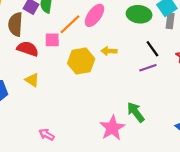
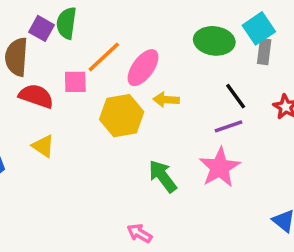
pink ellipse: (94, 15) -> (143, 68), moved
green arrow: (136, 112) -> (163, 176), moved
pink star: (112, 128) -> (220, 167), moved
pink arrow: (47, 135) -> (139, 233), moved

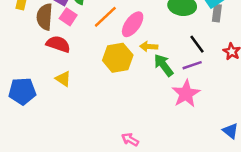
pink square: (75, 82) -> (68, 17), moved, turned 35
green arrow: (163, 176) -> (164, 65), moved

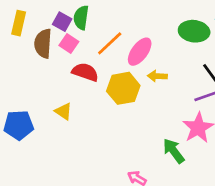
red semicircle: (58, 44) -> (85, 72), moved
green arrow: (164, 65) -> (174, 151), moved

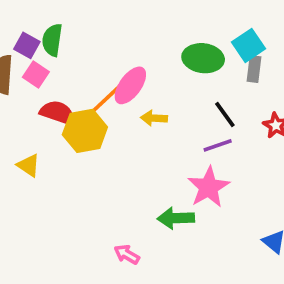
orange line: (110, 43) -> (105, 100), moved
yellow hexagon: (123, 88) -> (85, 131), moved
green arrow: (174, 151) -> (176, 218), turned -55

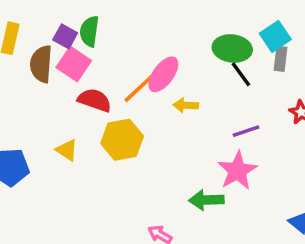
pink square: (36, 75) -> (74, 64), size x1.4
black line: (225, 115) -> (241, 74), moved
yellow hexagon: (85, 131) -> (122, 140), moved

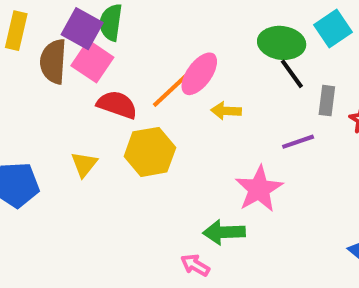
purple square: (65, 36) -> (82, 29), size x1.4
gray rectangle: (280, 59) -> (327, 101), moved
yellow triangle: (67, 150) -> (84, 164), turned 35
pink star: (237, 171) -> (259, 189), moved
green arrow: (206, 200) -> (224, 232), moved

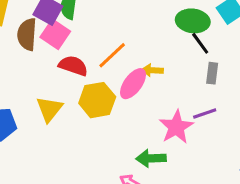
pink ellipse: (199, 74) -> (133, 84), moved
gray rectangle: (327, 101) -> (212, 73), moved
purple line: (298, 142) -> (205, 114), moved
yellow triangle: (84, 164) -> (49, 109), size x1.4

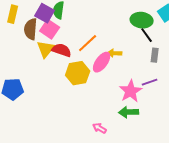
yellow triangle: (49, 109) -> (46, 49), moved
green arrow: (151, 158) -> (129, 112), moved

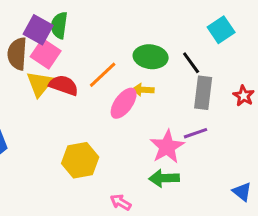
green ellipse: (142, 20) -> (151, 57), moved
gray rectangle: (155, 55) -> (203, 93), size x1.5
yellow hexagon: (78, 73) -> (80, 160), moved

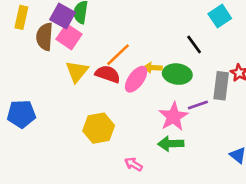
green ellipse: (151, 57) -> (177, 74), moved
yellow triangle: (40, 84) -> (77, 71), moved
red semicircle: (64, 85) -> (108, 74), moved
gray rectangle: (203, 93) -> (221, 86), moved

